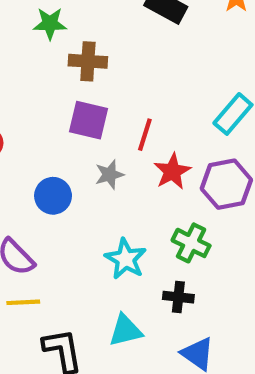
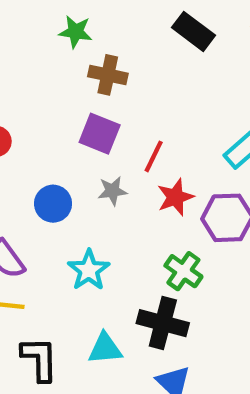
cyan star: (126, 259) -> (89, 270), moved
black cross: (178, 297) -> (163, 323), size x1.6

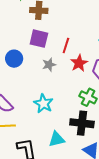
blue circle: (53, 204) -> (14, 59), moved

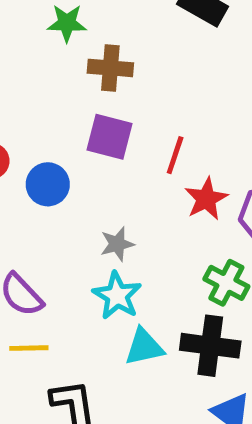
gray star: (49, 65) -> (117, 244), moved
cyan triangle: (57, 139) -> (144, 347), moved

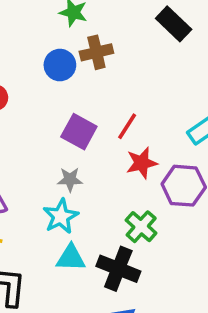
brown cross: (110, 68) -> (96, 52), turned -32
purple square: (110, 137) -> (79, 132), moved
blue circle: (48, 184) -> (60, 65), moved

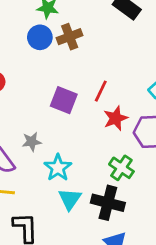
blue circle: (60, 65) -> (40, 37), moved
gray star: (70, 179) -> (32, 142), moved
cyan triangle: (71, 258) -> (70, 199), turned -50

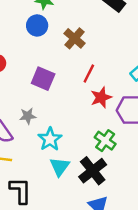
brown cross: (70, 37) -> (75, 38), moved, turned -30
purple square: (64, 100) -> (43, 79), moved
black cross: (108, 203) -> (93, 171), turned 36

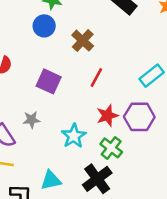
red star: (101, 97) -> (107, 116), moved
cyan star: (50, 139) -> (74, 136), moved
cyan triangle: (60, 167) -> (51, 180), moved, turned 40

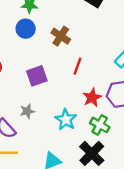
purple square: (49, 81) -> (37, 76), turned -35

